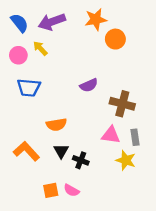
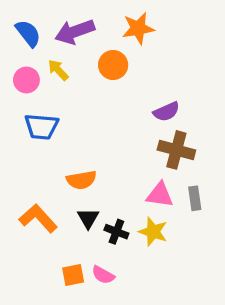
orange circle: (115, 39) -> (113, 65), moved
purple semicircle: (89, 85) -> (166, 112), moved
yellow star: (126, 160) -> (153, 232), moved

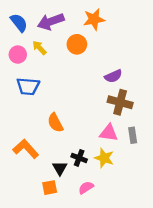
orange semicircle: (81, 180) -> (55, 123), turned 72
black triangle: (88, 218) -> (60, 168), moved
pink semicircle: (103, 275) -> (86, 188), moved, turned 119

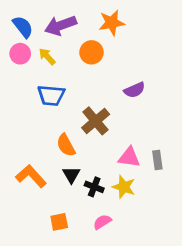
pink circle: (18, 55) -> (20, 54), moved
blue trapezoid: (28, 86) -> (51, 95), moved
brown cross: (120, 102) -> (96, 121), moved, turned 35
black triangle: (60, 168) -> (71, 175), moved

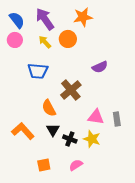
purple arrow: (61, 25) -> (45, 19), turned 75
yellow arrow: (47, 56) -> (45, 42), moved

